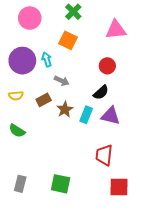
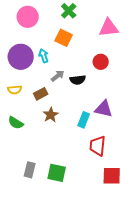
gray arrow: (62, 81) -> (58, 76), turned -64
black semicircle: (101, 92) -> (78, 80), moved, turned 35
brown star: (65, 109) -> (51, 115), moved
cyan rectangle: (86, 115) -> (84, 120), moved
gray rectangle: (20, 184) -> (30, 170), moved

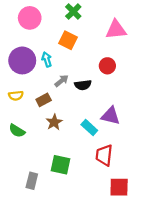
cyan rectangle: (84, 120) -> (89, 128), turned -70
green square: (57, 173) -> (61, 165), moved

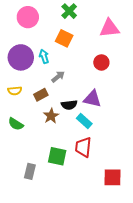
black semicircle: (83, 85) -> (69, 105), moved
purple triangle: (111, 116) -> (92, 99), moved
red trapezoid: (104, 155) -> (83, 147), moved

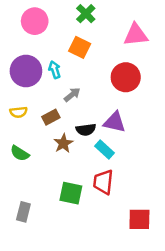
red circle: (101, 62) -> (126, 77), size x1.5
gray rectangle: (30, 171) -> (23, 212), moved

